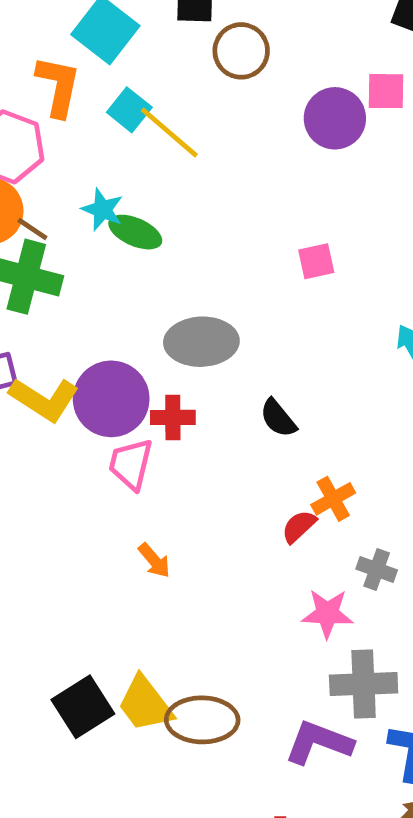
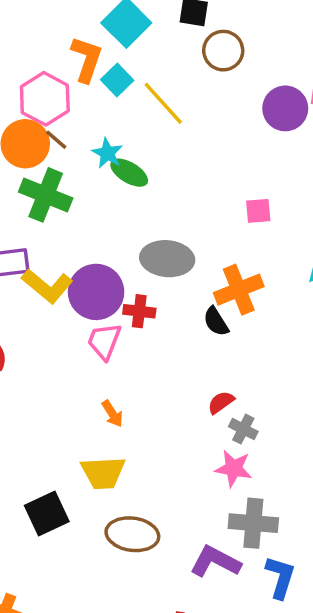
cyan square: (129, 110) -> (117, 80), moved
brown line: (32, 229) -> (56, 140), moved
orange cross: (333, 499) -> (239, 290), moved, size x1.5
gray cross: (377, 570) -> (243, 429), moved
yellow trapezoid: (145, 704) -> (103, 473), moved, turned -63

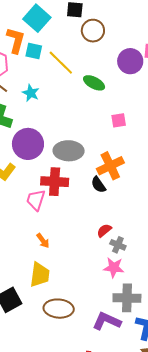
cyan square: (117, 80) -> (34, 51), turned -30
green ellipse: (129, 173) -> (94, 83), moved
purple circle: (96, 292) -> (28, 144), moved
red cross: (139, 311) -> (55, 182), size x1.5
yellow trapezoid: (103, 473) -> (40, 275), turned -76

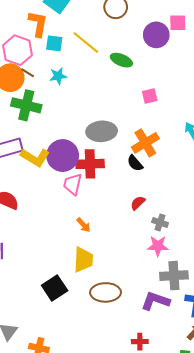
cyan square: (34, 51) -> (54, 43), moved
cyan star: (31, 93) -> (58, 76), turned -30
purple circle: (28, 144) -> (63, 156), moved
red semicircle: (104, 230) -> (138, 203), moved

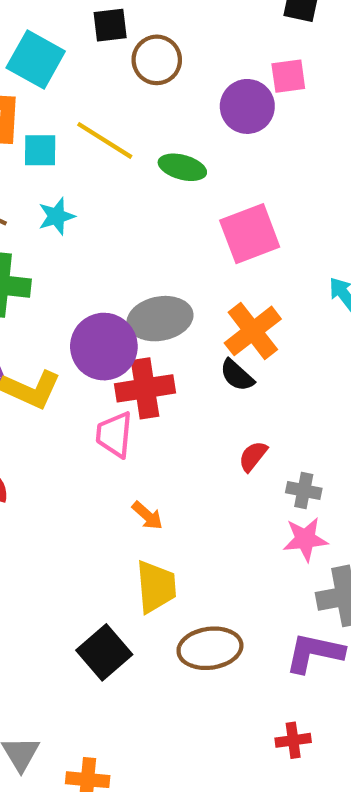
pink square: (150, 96) -> (250, 234), size x1.8
purple circle: (63, 156) -> (104, 347), moved

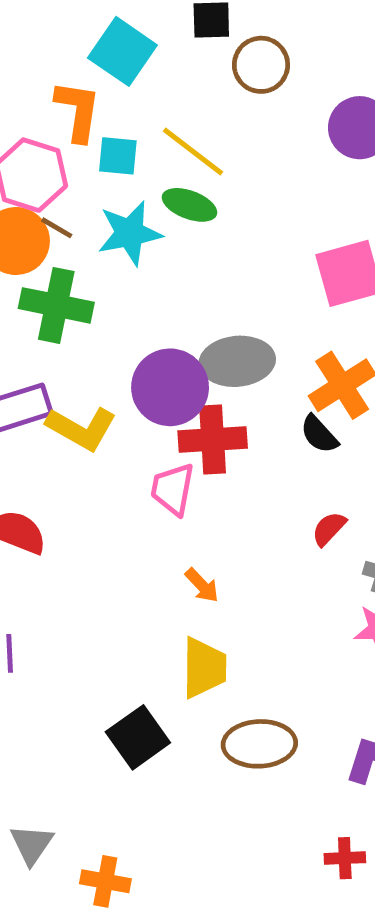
green ellipse: (182, 167) -> (189, 205), moved
cyan star: (56, 216) -> (130, 233), size x1.5

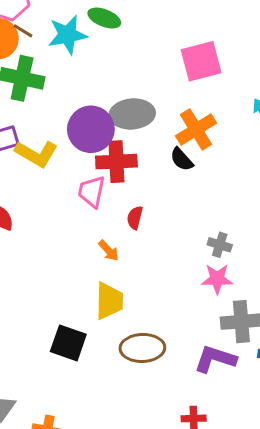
red semicircle: (329, 529) -> (135, 218), moved, turned -30
black square: (138, 737) -> (68, 343), turned -36

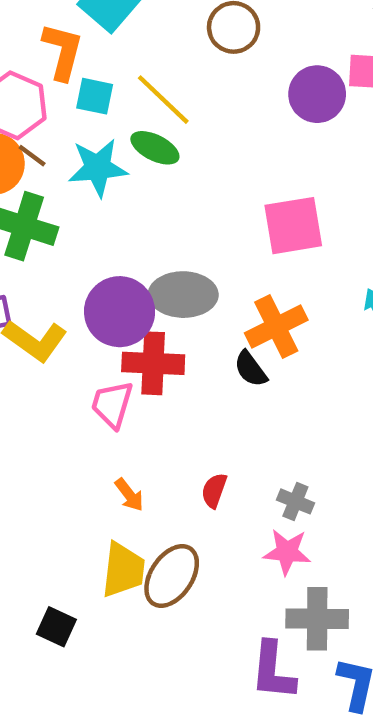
red semicircle: (135, 218) -> (214, 490), moved
black square: (68, 343) -> (56, 627), size x0.7
brown ellipse: (142, 348) -> (172, 576), moved, turned -60
purple L-shape: (215, 359) -> (273, 671), turned -108

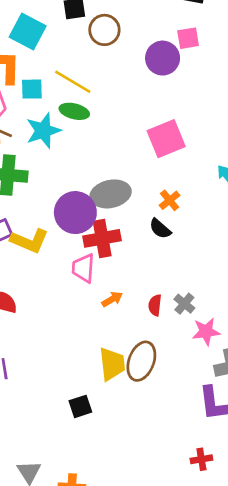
orange cross: (276, 326) -> (170, 200), size x0.6
orange arrow: (129, 495) -> (112, 299), moved, turned -70
gray cross: (295, 501) -> (184, 304), moved, turned 30
black square: (56, 627) -> (80, 406), turned -30

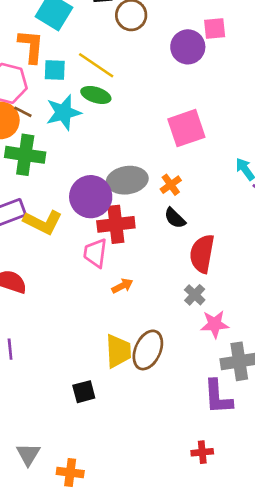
orange cross: (170, 200) -> (171, 185), moved
red semicircle: (155, 305) -> (202, 254), moved, size x1.8

